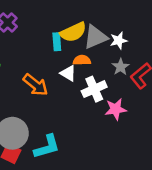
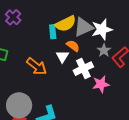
white star: (119, 41) -> (102, 29), size x1.5
orange semicircle: (82, 60) -> (73, 46), turned 40
white triangle: (68, 73) -> (62, 56), turned 32

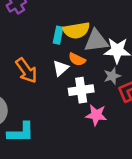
orange semicircle: (73, 46) -> (77, 59), turned 152

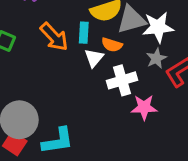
cyan rectangle: (58, 35) -> (84, 33), moved
orange arrow: (26, 71) -> (54, 37), moved

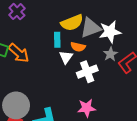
orange arrow: (54, 37) -> (19, 53), moved
pink star: (144, 107) -> (87, 108), moved

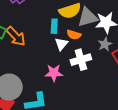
pink star: (87, 108) -> (54, 73), moved

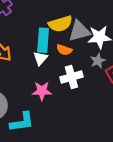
cyan rectangle: (54, 26) -> (43, 40), size x1.5
white triangle: (61, 44) -> (40, 58), moved

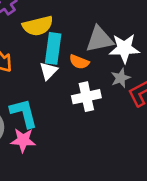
yellow semicircle: (60, 24) -> (38, 26), moved
pink star: (42, 91) -> (23, 140), moved
cyan L-shape: (22, 122) -> (24, 113), moved, turned -100

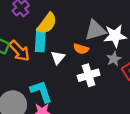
yellow semicircle: (38, 26) -> (47, 23), turned -35
cyan rectangle: (53, 48) -> (40, 40), moved

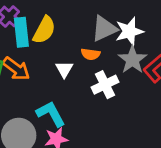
cyan rectangle: (40, 40) -> (21, 32), moved
gray star: (114, 59) -> (132, 60), size x1.5

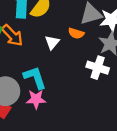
white cross: (105, 85) -> (98, 68), moved, turned 35

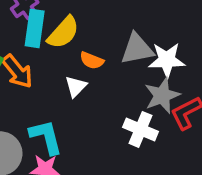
orange semicircle: (76, 33) -> (92, 61), moved

